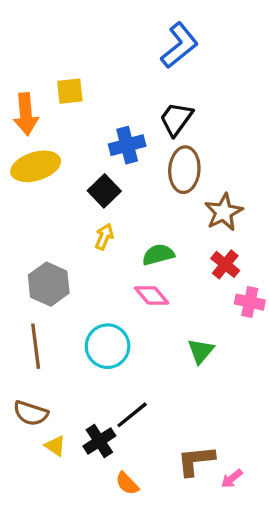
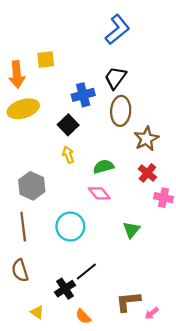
yellow arrow: (104, 237) -> (68, 155), turned -42
brown semicircle: (31, 413) -> (20, 270), turned 55
yellow triangle: (55, 446) -> (37, 312), moved

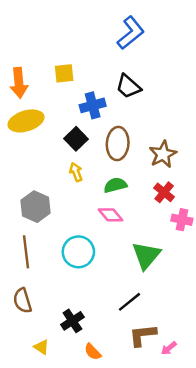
yellow square: (46, 60) -> (64, 73), moved
black trapezoid: (115, 78) -> (128, 86), turned -85
brown ellipse: (121, 111) -> (118, 144), moved
green triangle: (131, 230) -> (146, 255), size x1.5
black line: (86, 271) -> (130, 302), moved

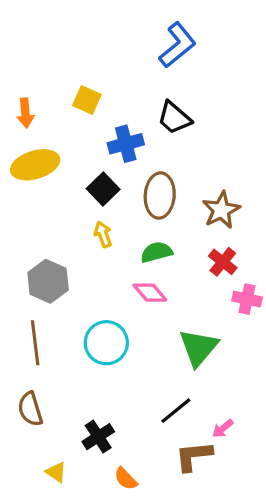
yellow square: (64, 73) -> (87, 100), turned 30
orange arrow: (19, 83) -> (25, 113), size x0.7
pink arrow: (169, 348) -> (223, 428), moved

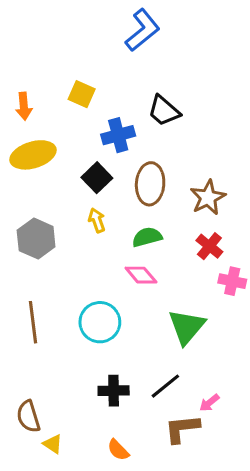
blue L-shape: (177, 45) -> (142, 30), moved
gray hexagon: (48, 281) -> (36, 239), moved
brown semicircle: (30, 409) -> (28, 416), moved
black cross: (98, 437) -> (114, 391), moved, turned 32

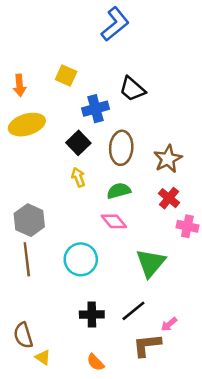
gray hexagon: (36, 239) -> (29, 220), moved

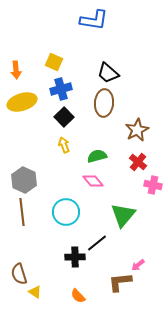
blue L-shape: (115, 24) -> (94, 20), turned 48
blue cross: (95, 109) -> (61, 89), moved
brown ellipse: (121, 148) -> (104, 103), moved
black line: (133, 311) -> (97, 243), moved

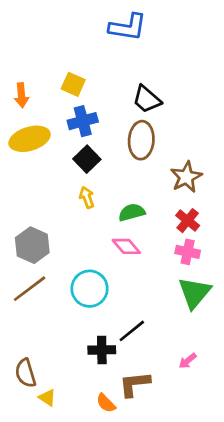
pink cross: (153, 185) -> (188, 252), moved
brown line: (22, 212) -> (30, 289), turned 60
green triangle: (123, 215) -> (194, 293), moved
brown L-shape: (120, 282) -> (134, 384), moved

